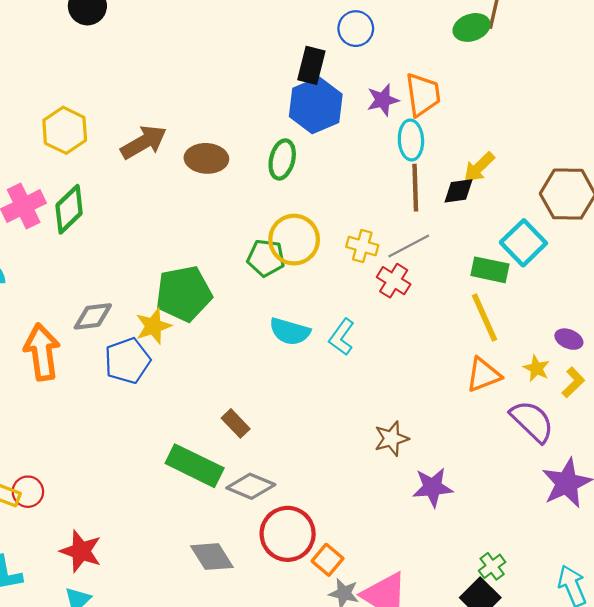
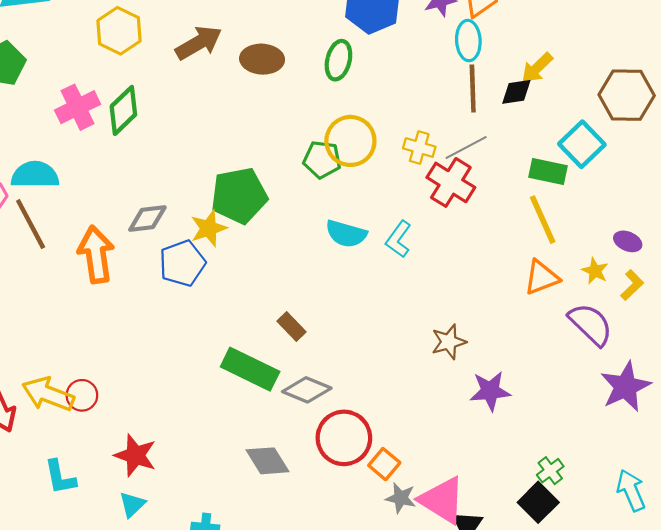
red cross: (394, 281) -> (451, 182), size x1.4

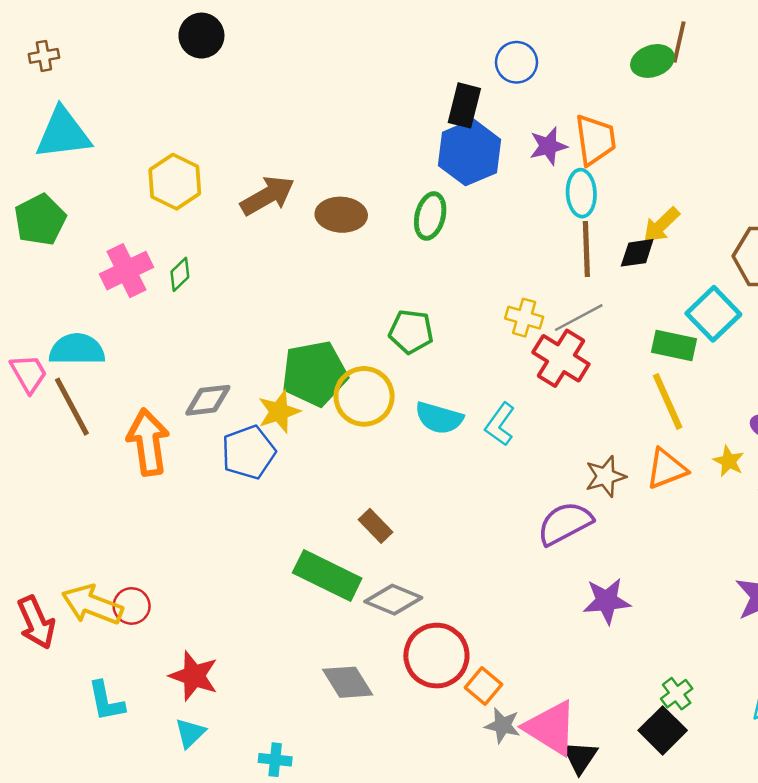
green diamond: (123, 110) -> (180, 274), size x0.6
yellow circle: (350, 141) -> (364, 396), moved
purple semicircle: (591, 324) -> (565, 523), moved, turned -72
brown star: (449, 342) -> (605, 476), moved

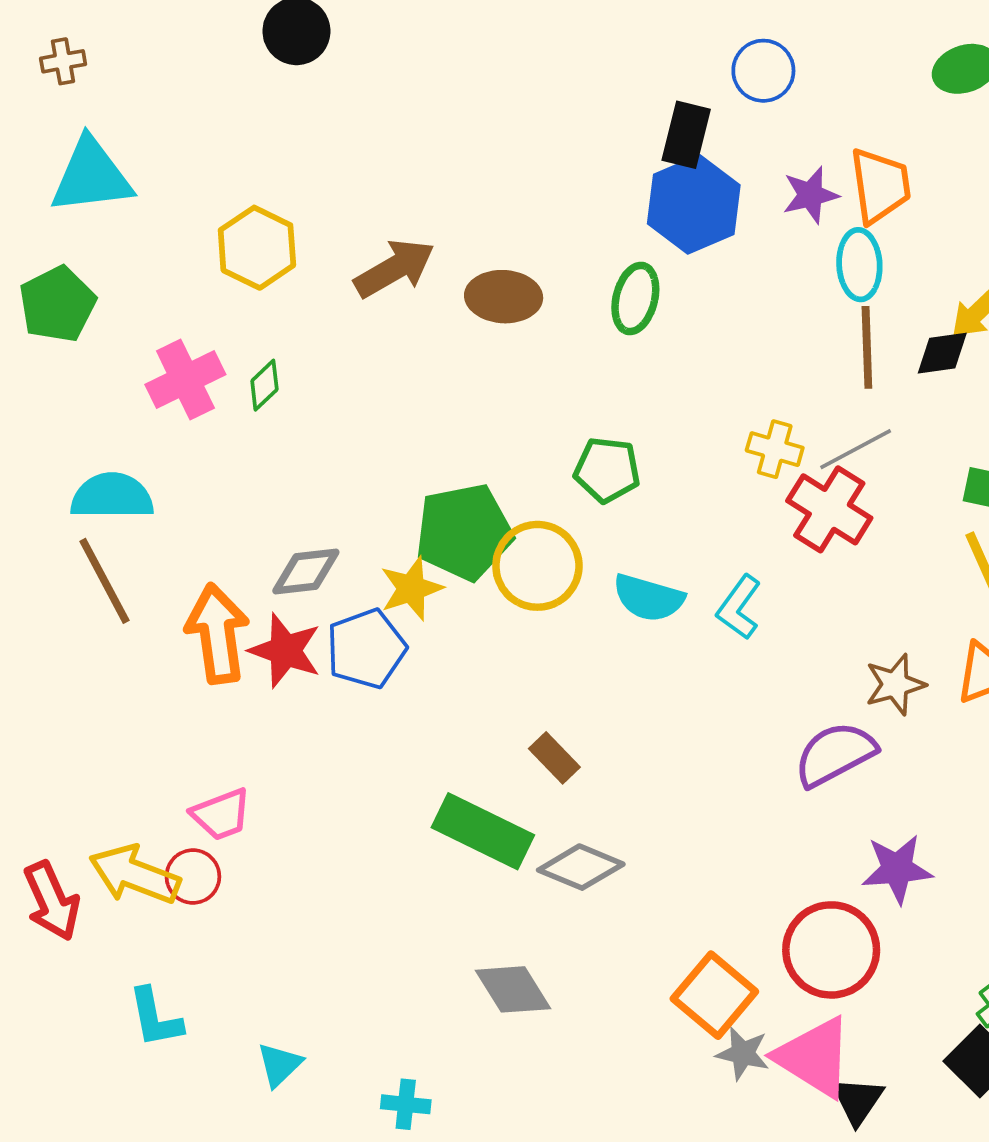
pink trapezoid: (29, 373) -> (221, 814), moved, turned 99
red circle: (436, 656) -> (831, 950), moved
red star: (194, 676) -> (285, 651), moved
orange square: (483, 686) -> (714, 995), size x1.5

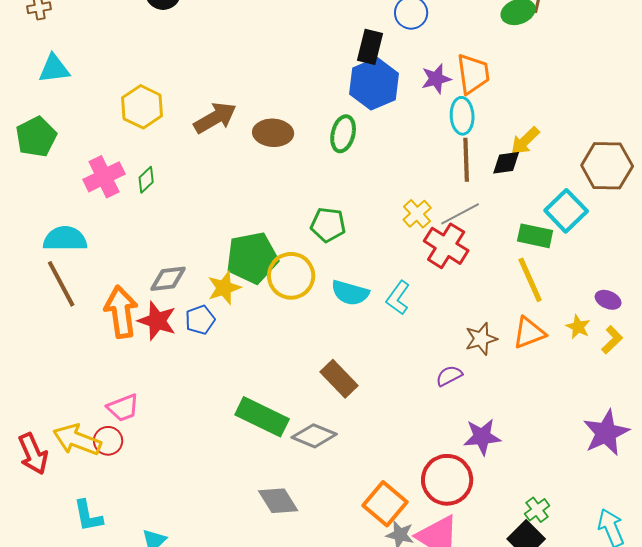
cyan triangle: (91, 176) -> (54, 69), size x0.7
yellow cross: (775, 449) -> (417, 214), turned 32
blue pentagon: (366, 649) -> (200, 320), size x0.7
purple semicircle: (835, 754) -> (449, 376), size x0.6
brown rectangle: (554, 758) -> (339, 379), moved, size x1.4

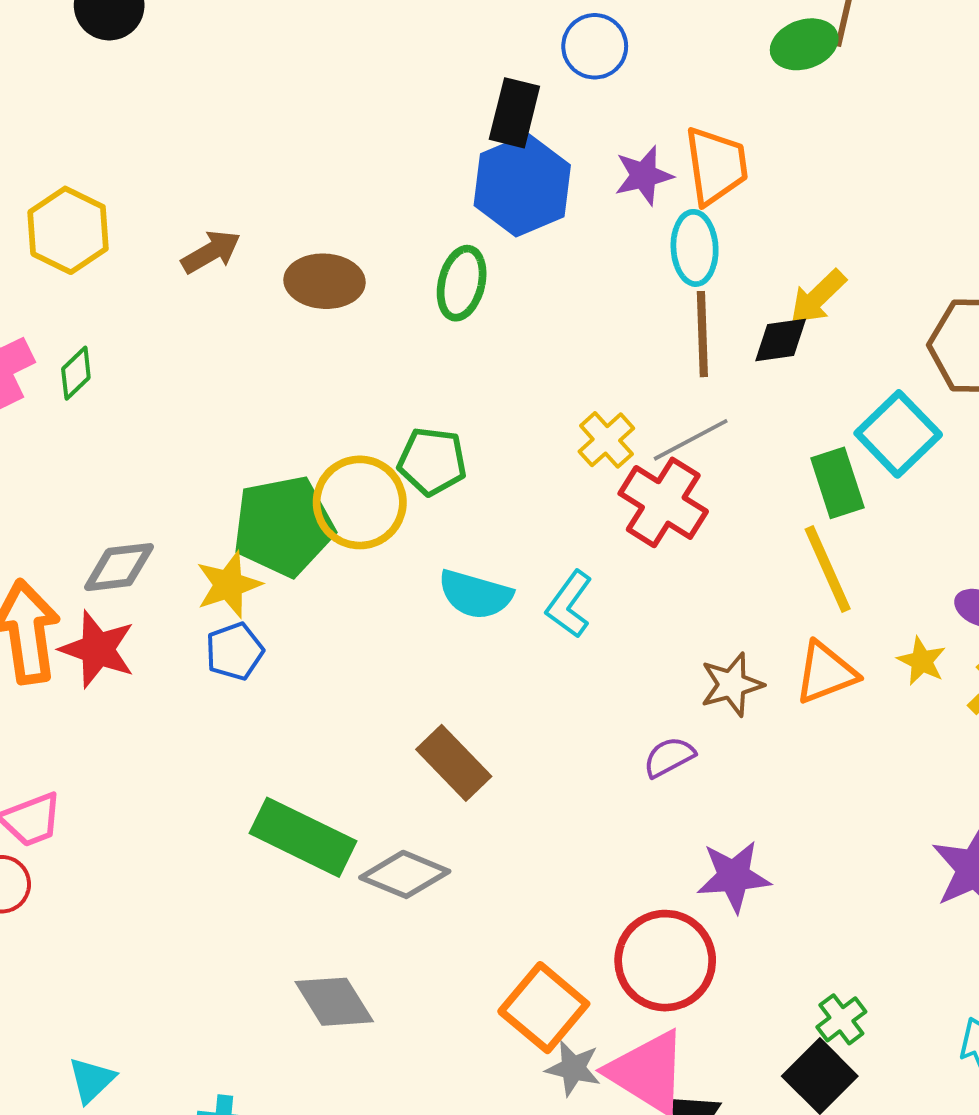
brown arrow: (215, 118) -> (211, 252), size x0.7
green rectangle: (535, 236) -> (837, 483), turned 60
yellow circle: (291, 276) -> (360, 502), moved
blue pentagon: (200, 320) -> (234, 651), moved

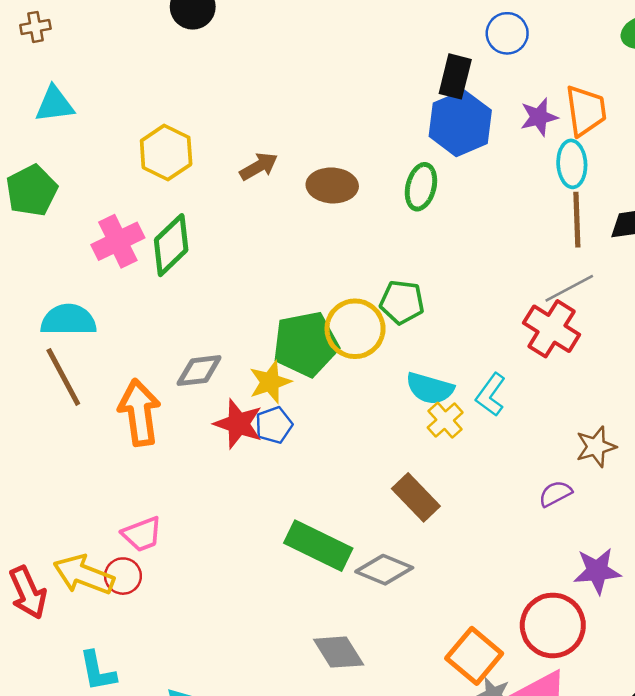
green diamond: (76, 373) -> (171, 245), size x1.8
yellow cross: (606, 440) -> (445, 420), moved
red star: (97, 649) -> (238, 424), moved

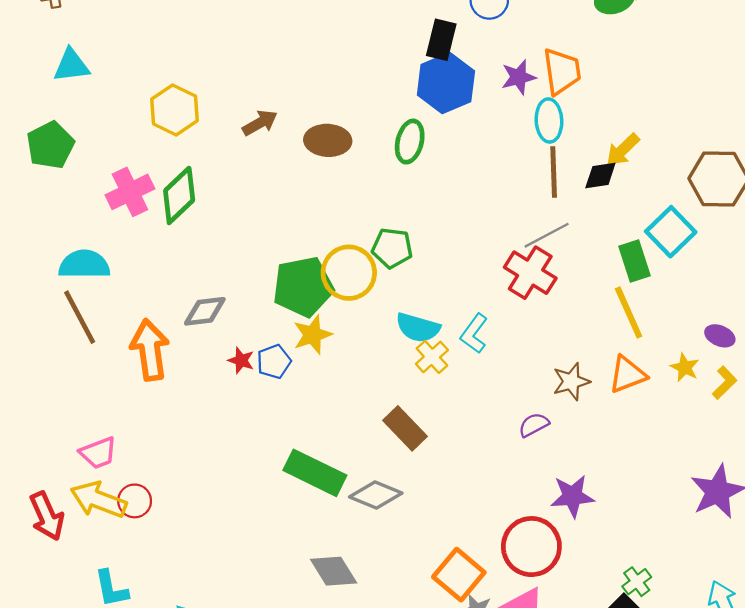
yellow star: (270, 382) -> (313, 335), moved
red star: (238, 424) -> (241, 360), size x0.6
pink trapezoid: (142, 534) -> (98, 453), moved

